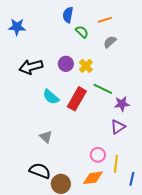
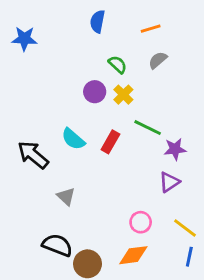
green semicircle: (82, 32) -> (118, 64), moved
black arrow: (31, 67) -> (33, 155), moved, turned 55
red rectangle: (77, 99) -> (110, 142), size x0.7
yellow line: (116, 164) -> (185, 228), moved, turned -60

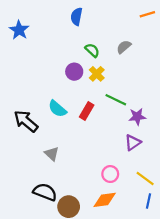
orange line: (151, 29) -> (147, 14), moved
blue star: (24, 39) -> (19, 30), turned 30

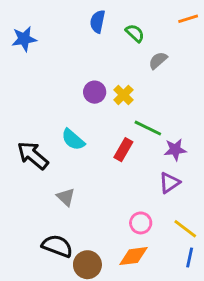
blue star: (19, 30) -> (24, 39), turned 30
green semicircle: (92, 50) -> (135, 33), moved
red rectangle: (87, 111) -> (123, 150), moved

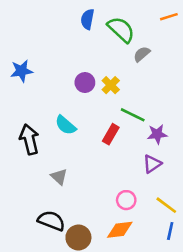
green semicircle: (135, 33) -> (121, 30), size x1.6
blue star: (24, 39) -> (22, 71), moved
black arrow: (33, 155) -> (29, 139), turned 36

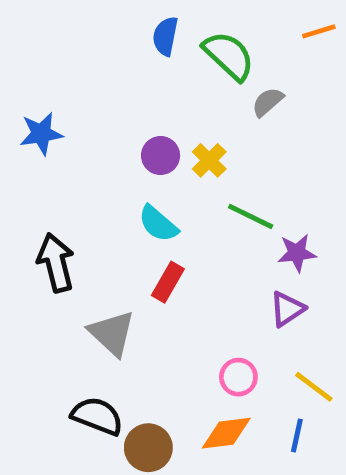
cyan semicircle: (66, 125) -> (158, 224), moved
red rectangle: (111, 134) -> (168, 282), moved
gray triangle: (59, 177) -> (112, 333), size x1.5
blue line: (170, 231) -> (297, 436), moved

